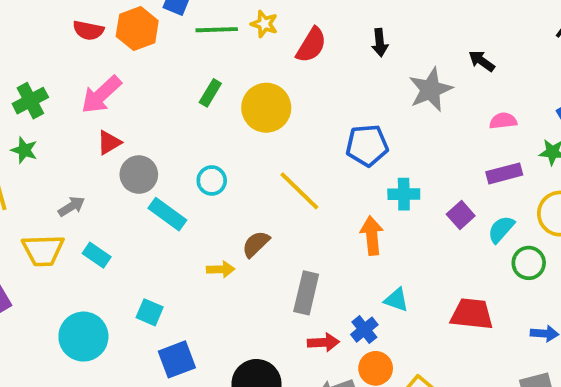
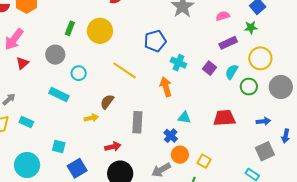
gray circle: (139, 175) -> (55, 55), moved
cyan cross: (404, 194) -> (178, 63), turned 35
red arrow: (323, 342) -> (113, 147), moved

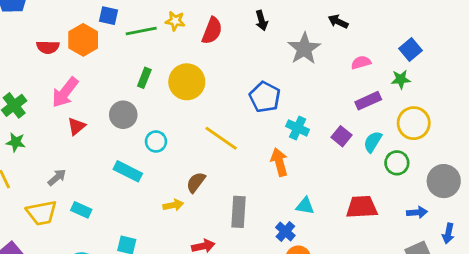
blue pentagon: (155, 41) -> (265, 97), turned -30
gray circle: (281, 87) -> (444, 181), moved

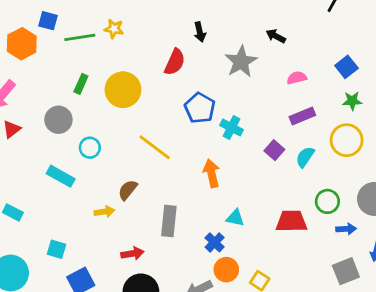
red semicircle: (212, 31) -> (175, 62), moved
green star: (401, 79) -> (352, 101), moved
cyan cross: (298, 128) -> (231, 127), moved
green circle: (397, 163) -> (327, 201), moved

